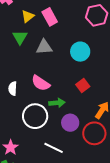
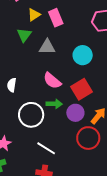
pink semicircle: (41, 83) -> (52, 81), moved
red square: (83, 85) -> (82, 89), size x1.5
purple circle: (70, 123) -> (75, 113), moved

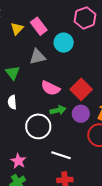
green triangle: (24, 35) -> (13, 73), moved
cyan circle: (83, 55) -> (64, 43), moved

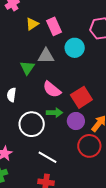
green triangle: (13, 73) -> (27, 68), moved

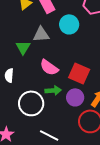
red square: (81, 97) -> (79, 73), turned -30

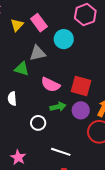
green triangle: (23, 47) -> (22, 69), turned -35
white circle: (31, 103) -> (38, 123), size x0.6

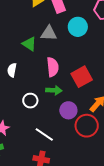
pink semicircle: (50, 85) -> (53, 67), turned -138
red square: (81, 86) -> (82, 77), turned 30
purple circle: (81, 110) -> (68, 110), moved

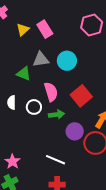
cyan circle: (78, 27) -> (67, 61), moved
white circle: (30, 101) -> (34, 107), moved

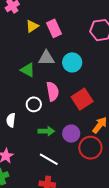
white semicircle: (12, 102) -> (11, 120), moved
green arrow: (56, 115) -> (46, 131), moved

